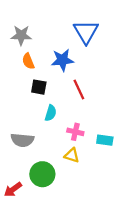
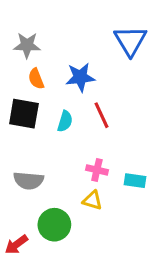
blue triangle: (86, 32) -> (130, 41), moved
black square: (39, 87) -> (24, 114), moved, size x1.5
cyan semicircle: (51, 113) -> (65, 121), moved

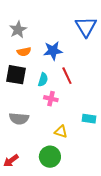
gray star: (27, 45) -> (18, 30), turned -30
orange semicircle: (36, 79) -> (24, 52), turned -80
pink cross: (97, 170) -> (51, 99), moved
green circle: (54, 225) -> (50, 157), moved

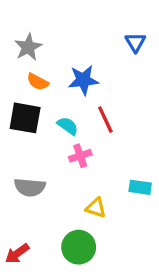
blue triangle: (86, 27) -> (135, 42), size x0.6
orange semicircle: (24, 52) -> (38, 82), turned 40
cyan semicircle: (43, 80) -> (68, 126), turned -72
pink cross: (51, 99) -> (80, 156), turned -32

